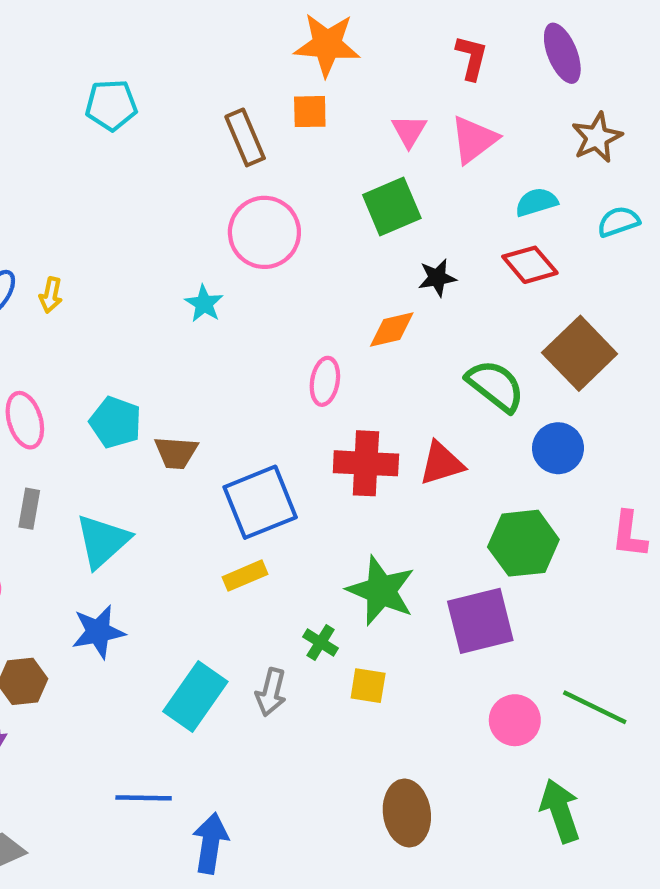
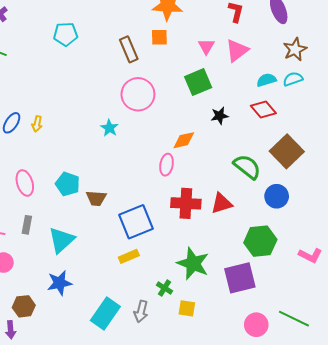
cyan semicircle: (618, 222) -> (293, 79), moved
orange diamond: (392, 330) -> (184, 140), moved
pink L-shape: (629, 535) -> (310, 255), moved, turned -70

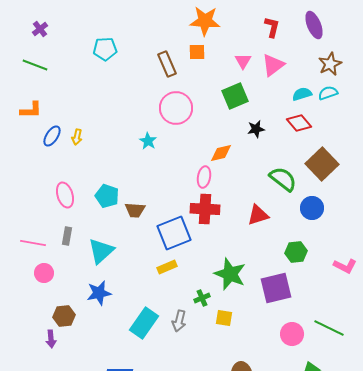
red cross: (186, 203) -> (205, 209), moved
green hexagon: (260, 241) -> (296, 252), size x0.7
green cross: (164, 288) -> (202, 298), turned 35

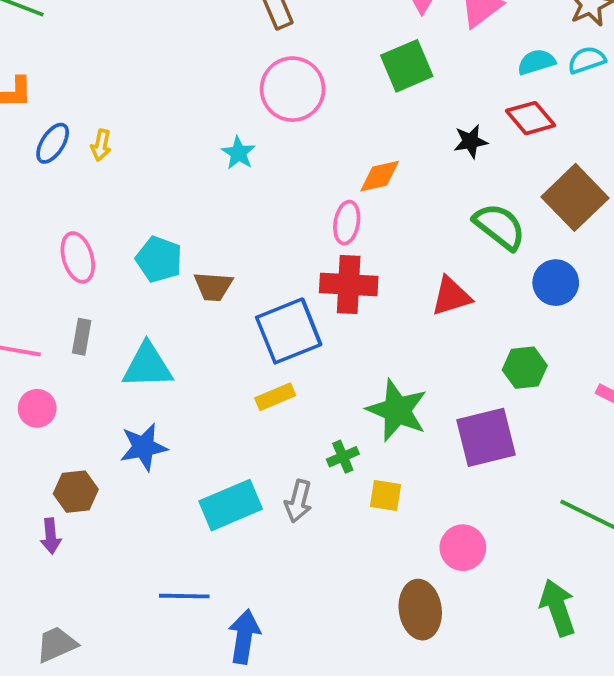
black star: (256, 129) -> (471, 141), moved
cyan triangle: (101, 251) -> (147, 366), turned 40
cyan rectangle: (144, 323) -> (231, 505), turned 32
pink circle: (292, 334) -> (463, 548), moved

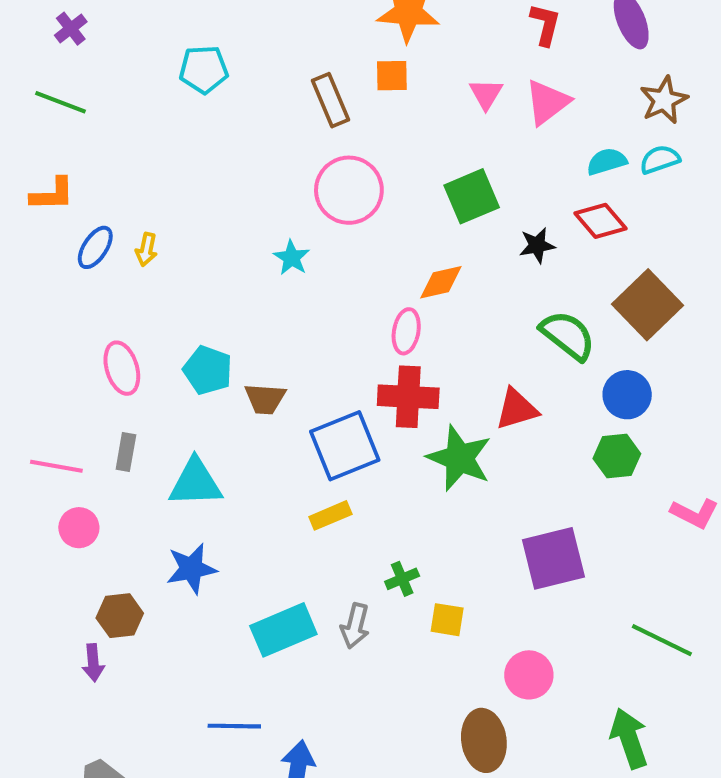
green square: (407, 66) -> (472, 196), moved
green hexagon: (525, 368) -> (617, 456), moved
green star: (397, 410) -> (459, 458), moved

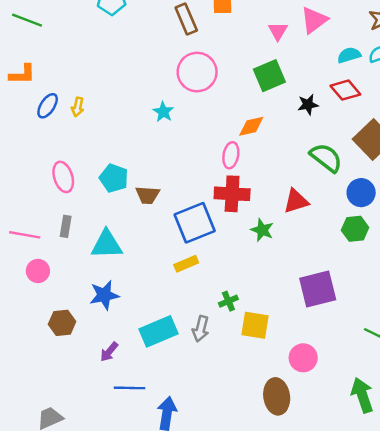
pink triangle: (486, 94) -> (278, 31), moved
green star: (459, 458) -> (262, 230), size x0.6
yellow square: (447, 620) -> (255, 325), size x1.4
purple arrow: (93, 663) -> (109, 352), moved, turned 45

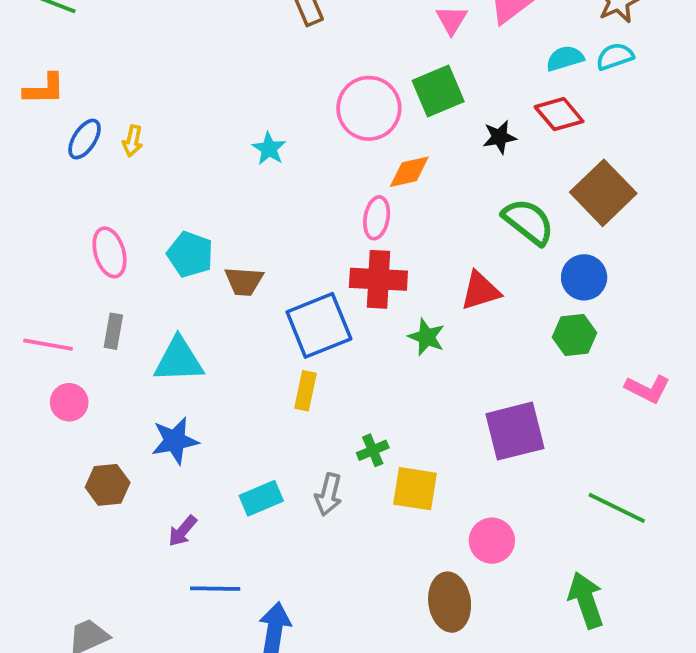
pink circle: (197, 72) -> (369, 108), moved
yellow rectangle: (186, 264) -> (305, 391), turned -55
cyan rectangle: (158, 331) -> (261, 498), size x0.7

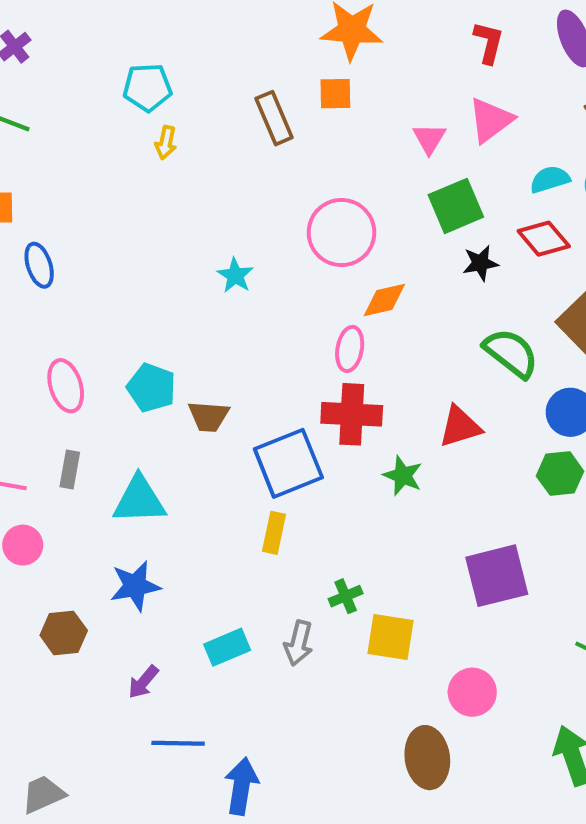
green square: (438, 91) -> (456, 206), moved
blue ellipse: (85, 139) -> (39, 265), turned -51
yellow arrow: (133, 141) -> (166, 143), moved

